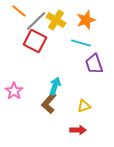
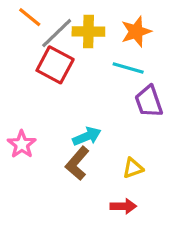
yellow cross: (56, 20) -> (88, 32), turned -30
cyan arrow: (55, 86) -> (87, 136), turned 48

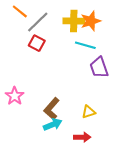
yellow cross: (88, 32) -> (74, 21), moved
red square: (55, 65) -> (37, 43), size x0.7
cyan arrow: (87, 136) -> (53, 125), moved

